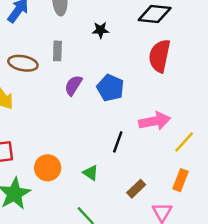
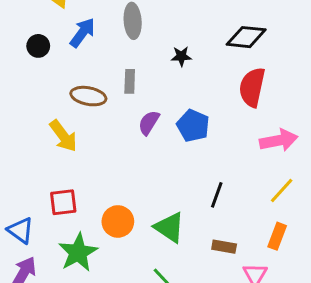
pink arrow: (155, 121) -> (279, 140), moved
black line: (118, 142) -> (217, 195), moved
green triangle: (91, 173) -> (169, 227), size x1.6
brown rectangle: (136, 189) -> (224, 247), turned 54

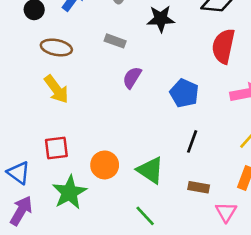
black star: (181, 56) -> (161, 19), size x1.5
gray rectangle: (130, 81) -> (115, 41), turned -72
brown ellipse: (88, 96) -> (56, 47), moved
blue pentagon: (193, 126) -> (184, 93), moved

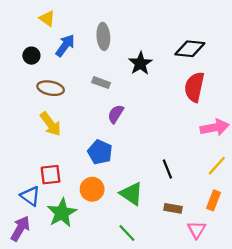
black star: (161, 19) -> (140, 63), turned -30
blue pentagon: (184, 93) -> (100, 152), moved
black line: (192, 141) -> (167, 169), turned -42
blue triangle: (18, 173) -> (30, 196), moved

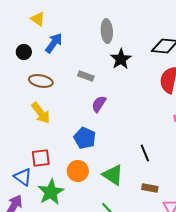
gray ellipse: (103, 36) -> (107, 31), moved

